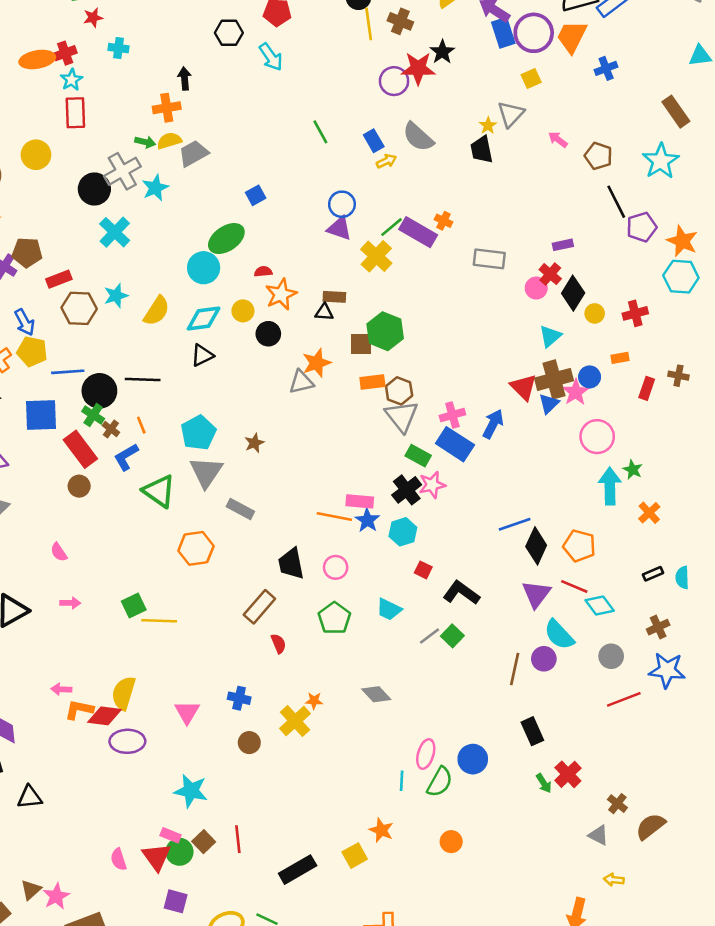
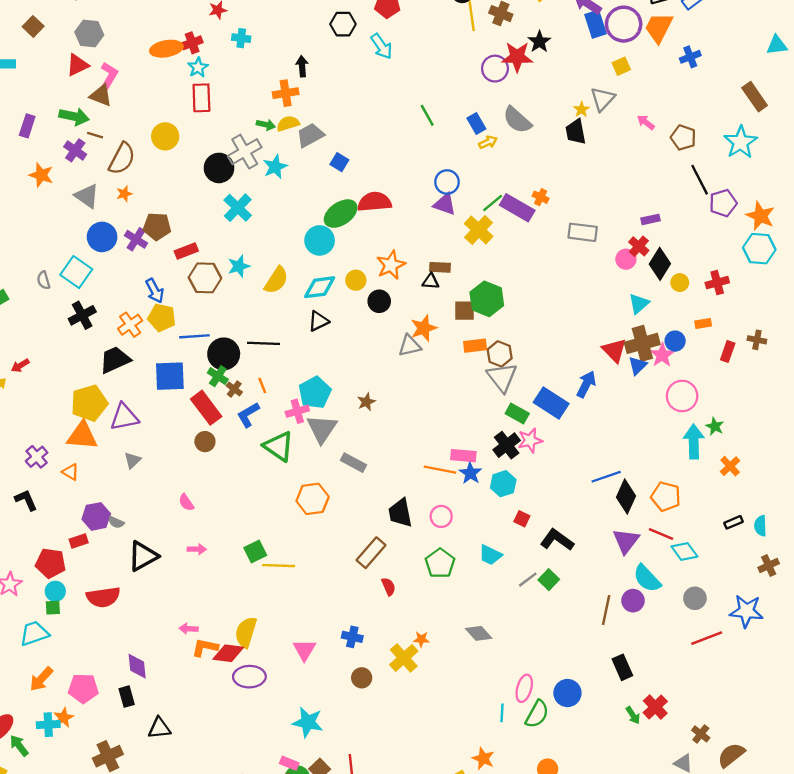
blue square: (256, 195) -> (339, 162), moved, turned -30
red semicircle: (263, 272) -> (375, 202), moved, size x2.0
pink cross: (452, 415) -> (297, 411), moved
brown cross: (658, 627) -> (769, 566), moved

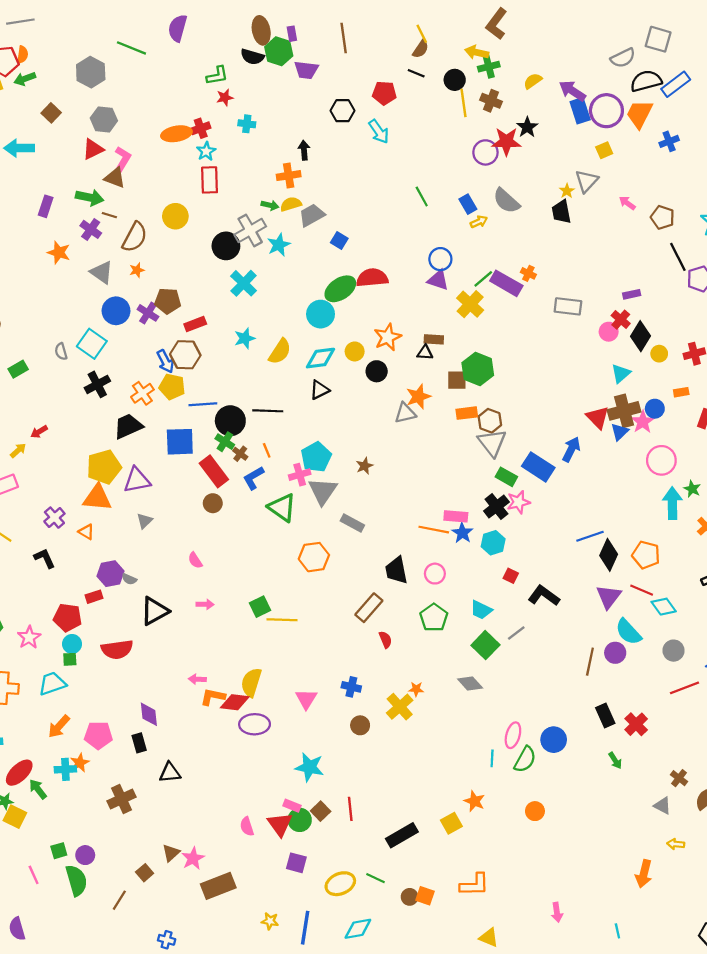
brown hexagon: (205, 278) -> (185, 355), moved
green square: (549, 580) -> (485, 645), moved, size x1.4
red cross: (655, 707) -> (636, 724), moved

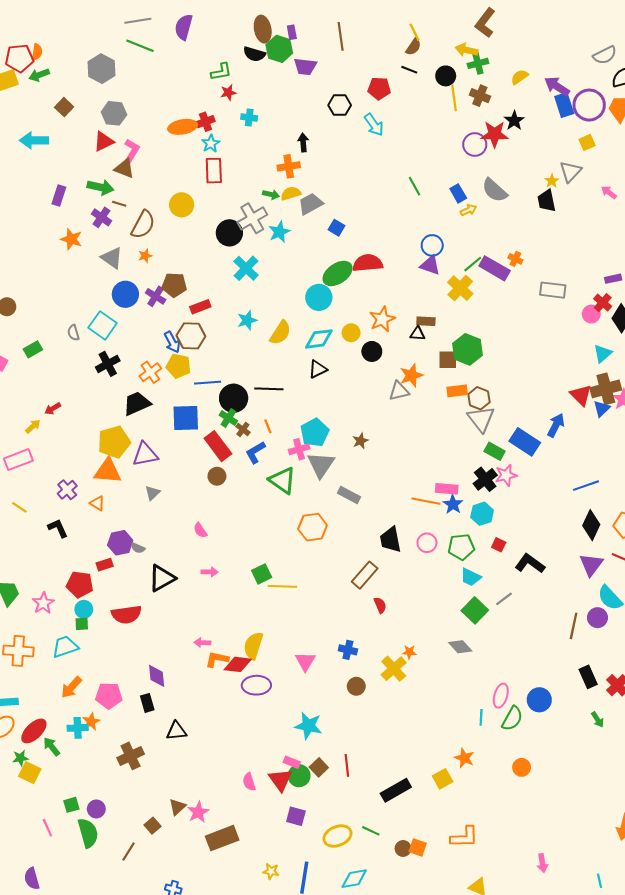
gray line: (20, 22) -> (138, 21), moved
blue line: (590, 536) -> (586, 486), moved
green pentagon: (434, 618) -> (461, 547), moved, turned 30

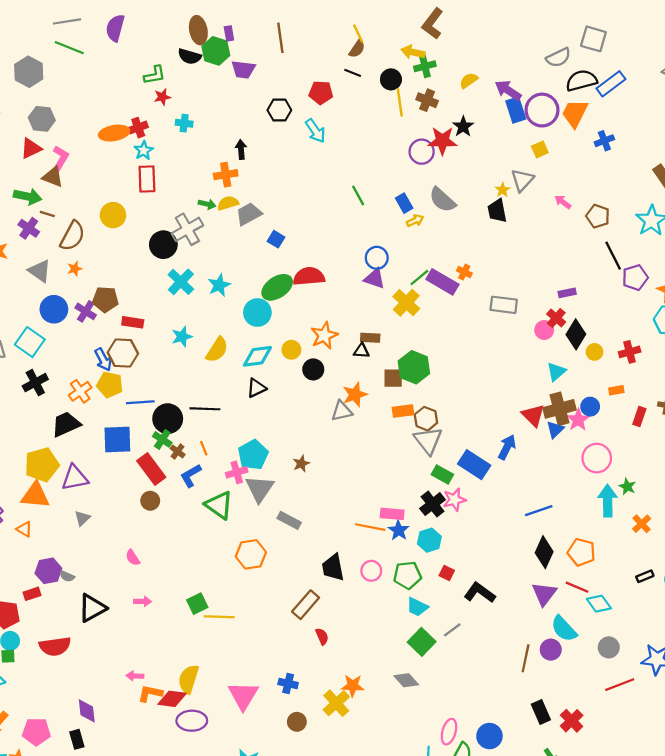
cyan star: (279, 232) -> (219, 285), moved
red rectangle: (200, 307) -> (133, 322), turned 30
orange star: (409, 652) -> (353, 686), size x1.5
pink triangle: (305, 661) -> (243, 696), size x1.4

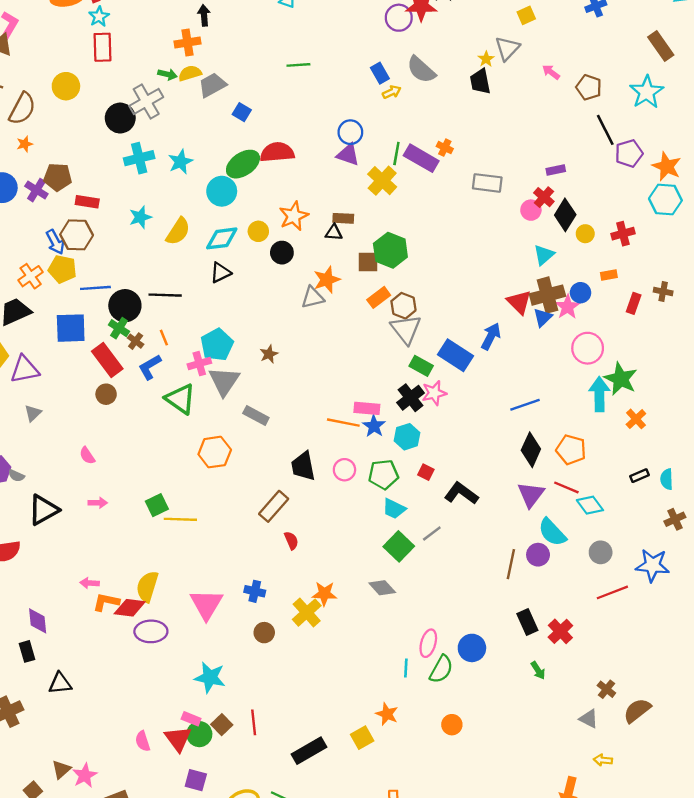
green line: (358, 195) -> (298, 65), moved, turned -65
green line: (419, 277) -> (396, 153), turned -40
cyan cross: (181, 282) -> (139, 158), turned 32
orange rectangle: (403, 411) -> (379, 297), turned -30
green star: (627, 487) -> (621, 379), size x1.8

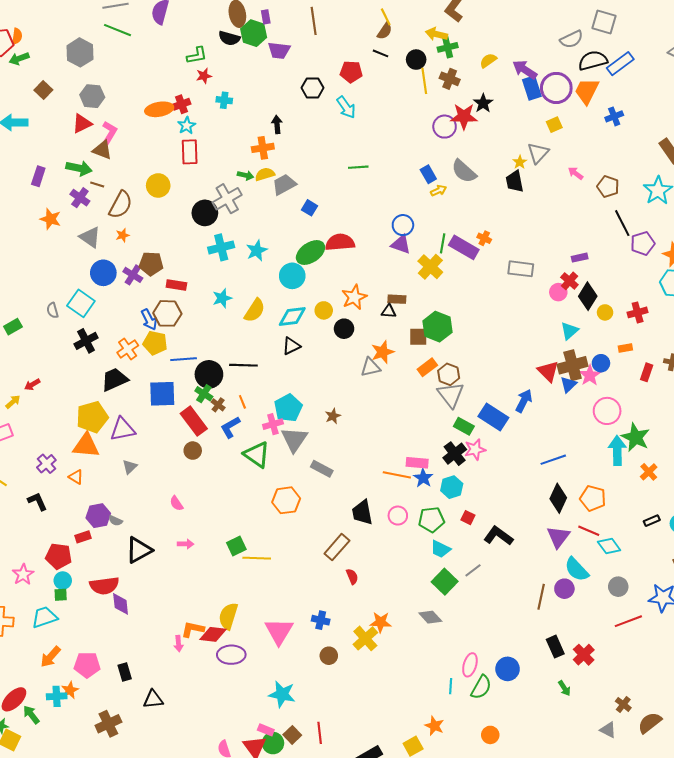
pink arrow: (90, 583) -> (178, 644), moved, turned -98
purple diamond: (38, 621) -> (121, 604), moved

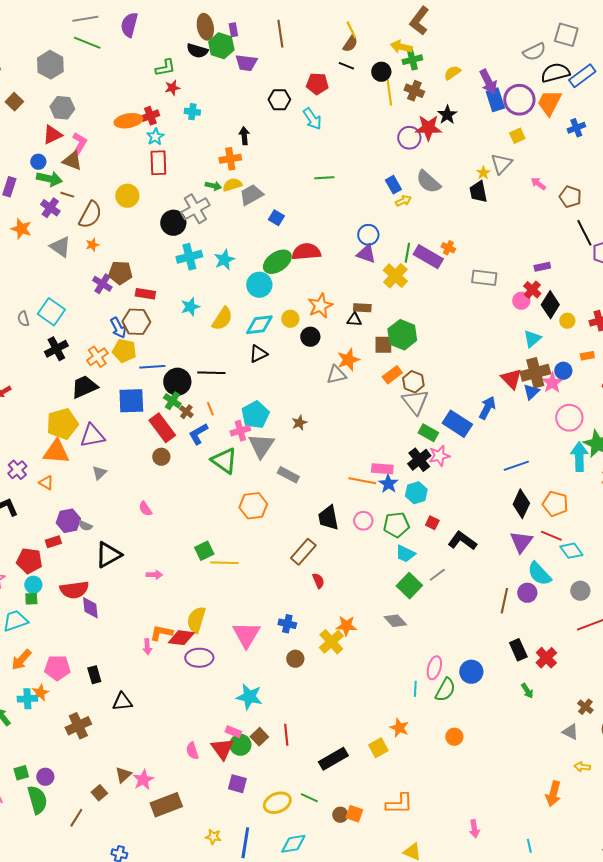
purple arrow: (525, 70) -> (488, 82), turned -150
blue circle: (103, 273) -> (38, 162), moved, size x0.6
pink arrow: (186, 544) -> (154, 575), moved

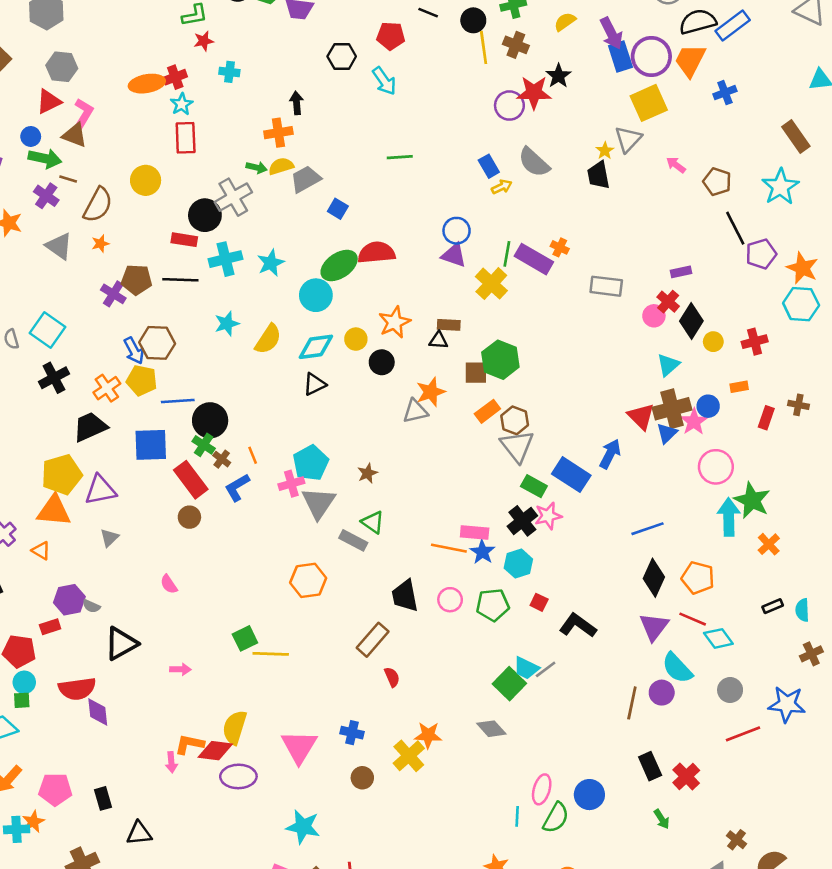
yellow square: (517, 136) -> (649, 103), size x1.8
red rectangle: (145, 294) -> (184, 240), moved
black line: (211, 373) -> (180, 280), moved
green triangle: (224, 461) -> (373, 522), moved, size x0.7
cyan trapezoid: (405, 554) -> (526, 668), moved

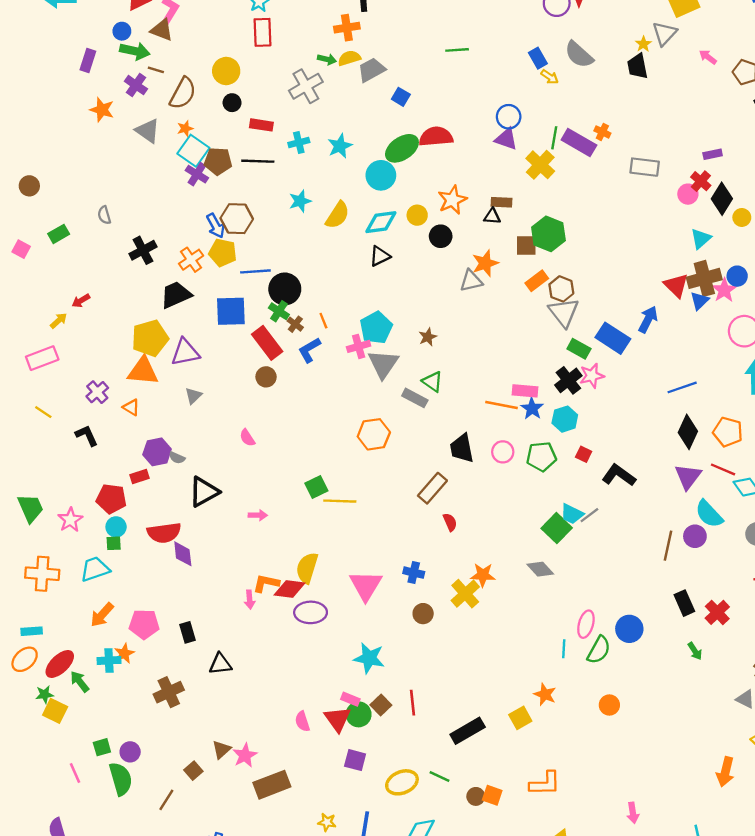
yellow arrow: (502, 187) -> (550, 77), turned 60
black circle: (205, 215) -> (232, 103), moved, size x0.6
cyan cross: (226, 259) -> (299, 142), size x0.7
cyan square: (47, 330) -> (193, 151), moved

